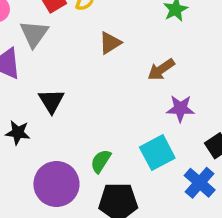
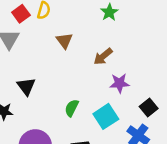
brown triangle: (110, 43) -> (64, 41), turned -30
green semicircle: (101, 161) -> (72, 108), moved

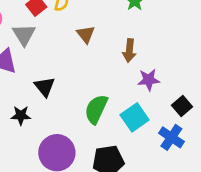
brown arrow: (103, 56) -> (129, 51), turned -42
green semicircle: (72, 108) -> (96, 109), size x1.5

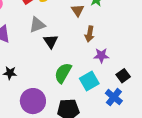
brown triangle: (86, 34) -> (78, 10), moved
gray triangle: (24, 35) -> (37, 25), moved, turned 36
black triangle: (45, 87) -> (51, 41), moved

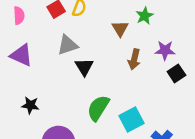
purple star: (101, 55) -> (165, 50), moved
black square: (123, 76) -> (176, 73), moved

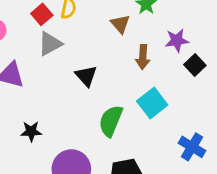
gray triangle: (68, 45) -> (50, 44), moved
cyan square: (132, 120) -> (152, 103), moved

